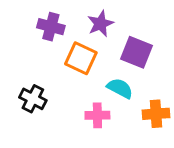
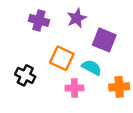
orange square: (81, 58) -> (62, 58), moved

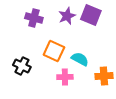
purple square: (104, 40) -> (91, 15), moved

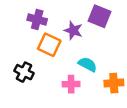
purple star: (67, 16) -> (73, 30), moved, turned -30
orange square: (54, 51) -> (49, 45), moved

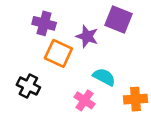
pink cross: (71, 84) -> (85, 100), turned 35

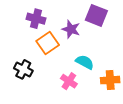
orange square: (58, 53) -> (48, 43), turned 30

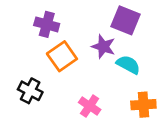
purple star: (71, 29) -> (103, 47), moved
cyan semicircle: (85, 62) -> (128, 65), moved

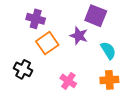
cyan semicircle: (128, 65) -> (108, 50), moved, turned 30

